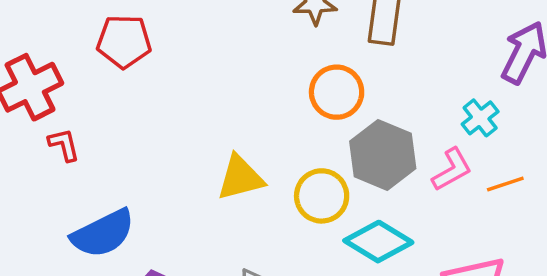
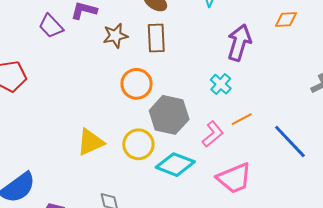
pink L-shape: (452, 170) -> (213, 134), moved

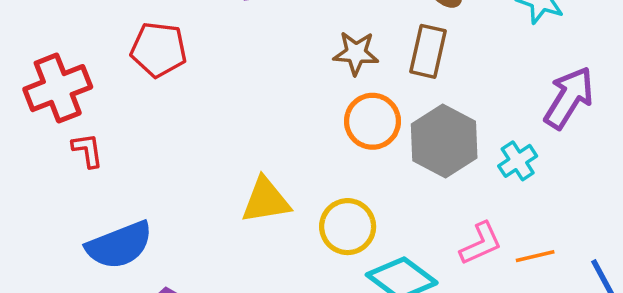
brown star: (115, 36) -> (356, 53), moved
gray hexagon: (169, 115) -> (444, 141), moved
orange line: (242, 119) -> (535, 256), moved

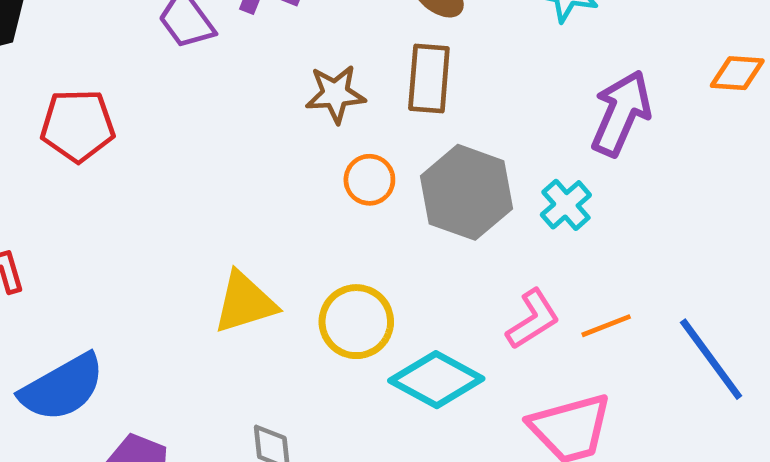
orange circle: (372, 121) -> (369, 180), size x0.7

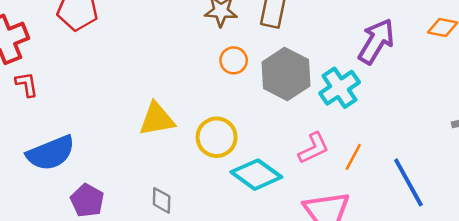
cyan cross: (566, 205) -> (340, 88), size x1.4
orange line: (606, 326) -> (353, 157), turned -48

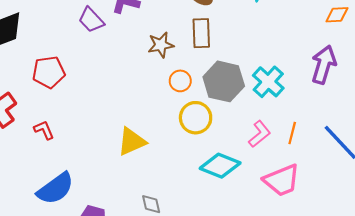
purple arrow: (376, 41) -> (324, 65), moved
red L-shape: (27, 84) -> (44, 130), moved
yellow circle: (217, 137) -> (196, 118), moved

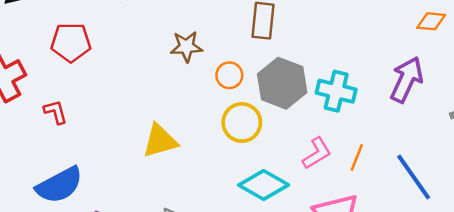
brown star: (161, 45) -> (186, 47), moved
cyan cross: (268, 82) -> (336, 91), turned -36

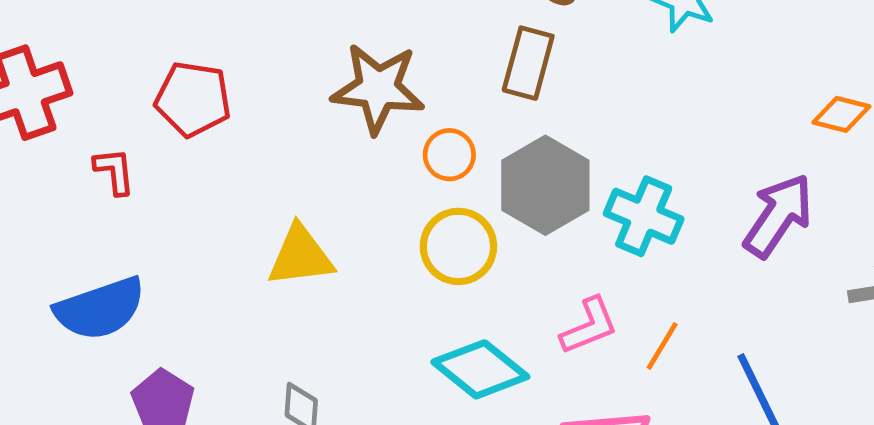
red pentagon: (71, 42) -> (193, 99), moved
brown star: (186, 47) -> (378, 88), size x1.5

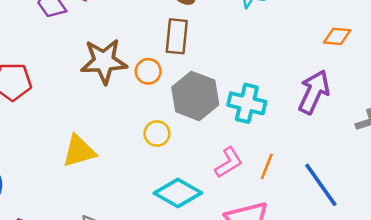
orange circle: (449, 155) -> (148, 71), moved
yellow circle: (458, 246) -> (157, 134), size x0.7

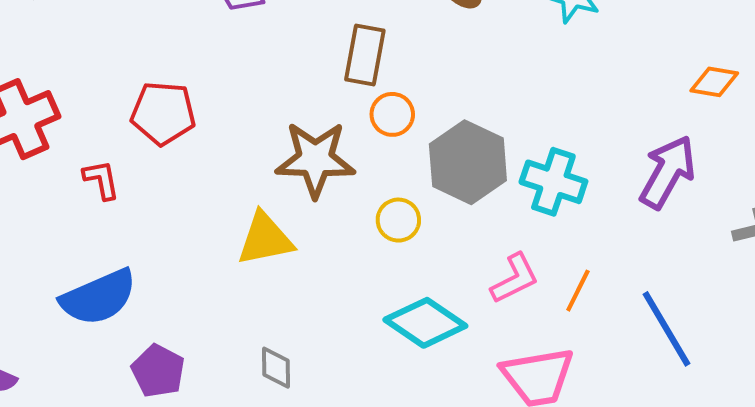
brown rectangle: (177, 36) -> (365, 55), moved
brown star: (104, 61) -> (315, 159), moved

